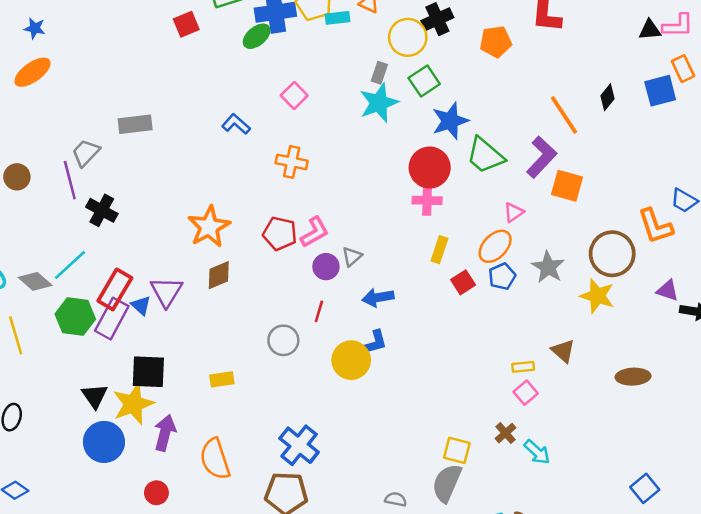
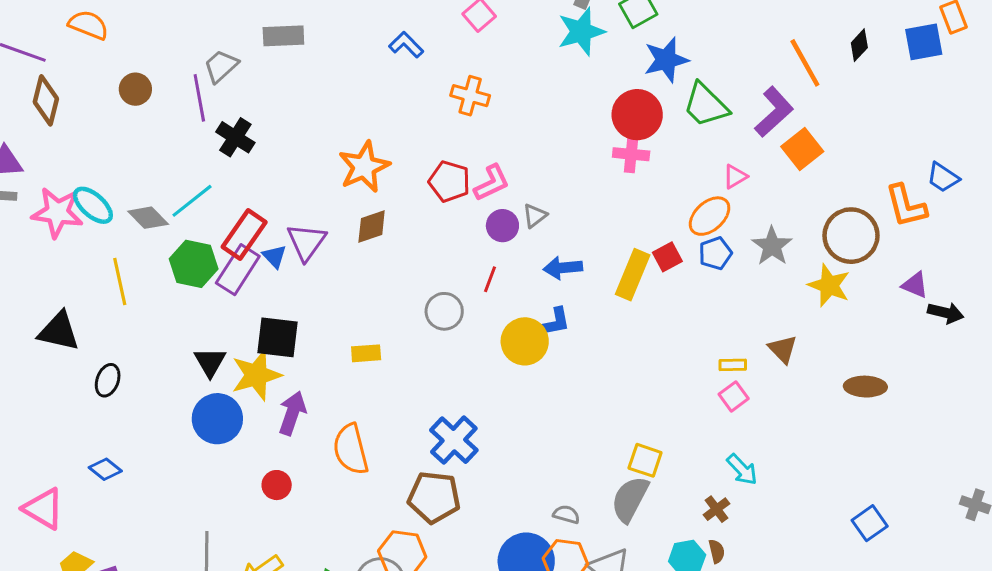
orange square: (567, 186) -> (802, 149), turned 32
yellow rectangle: (439, 250) -> (633, 275), moved, size x1.5
brown cross: (506, 433) -> (717, 509), moved

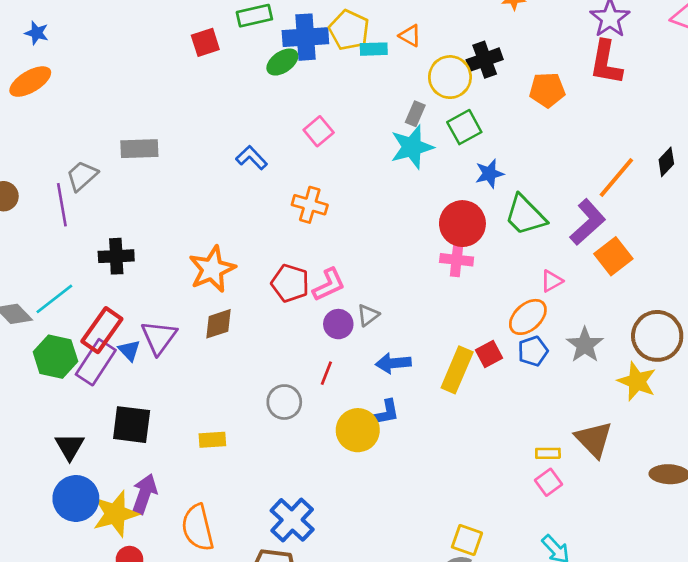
blue star: (666, 60) -> (489, 174), size x0.7
orange line: (805, 63) -> (616, 178), turned 69
black cross: (235, 137) -> (116, 256), moved, turned -36
brown triangle: (783, 349) -> (594, 439), size x1.4
yellow star: (256, 375) -> (115, 514), moved

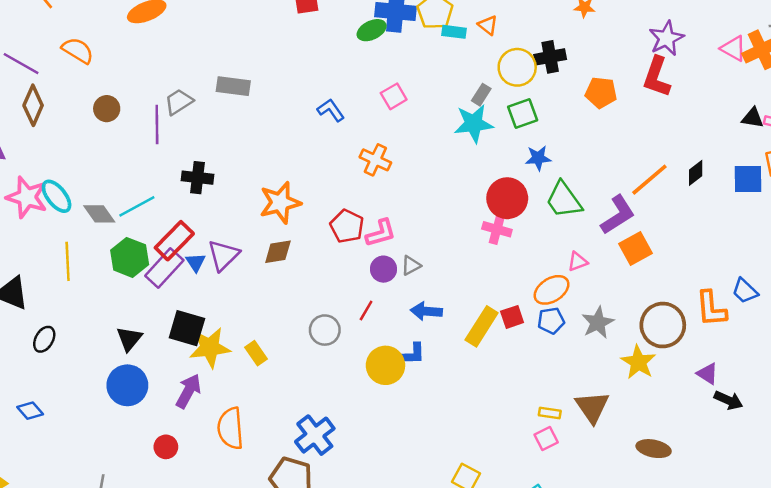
yellow rectangle: (212, 440) -> (256, 353), turned 50
yellow star: (115, 514) -> (210, 348), moved

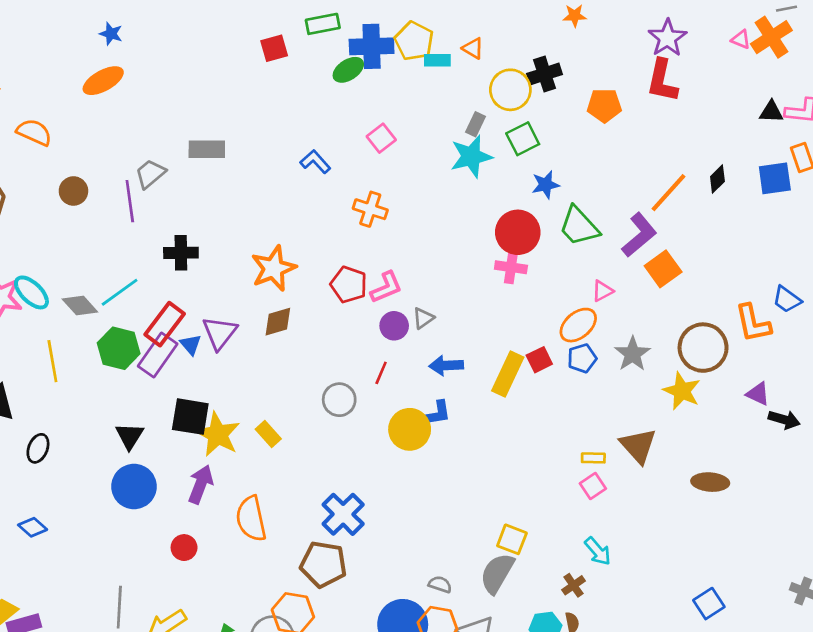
pink triangle: (733, 48) -> (741, 39), size x0.7
yellow star: (210, 348) -> (218, 434), turned -30

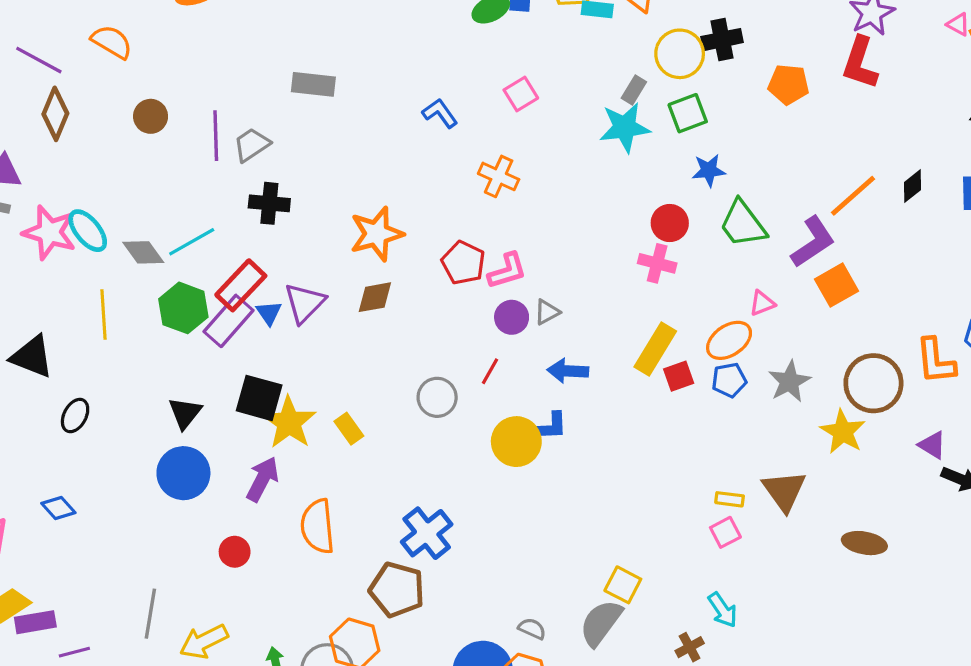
gray trapezoid: (150, 174) -> (252, 145), moved
red circle: (518, 232) -> (670, 223), size x0.7
yellow rectangle: (508, 374) -> (655, 349), moved

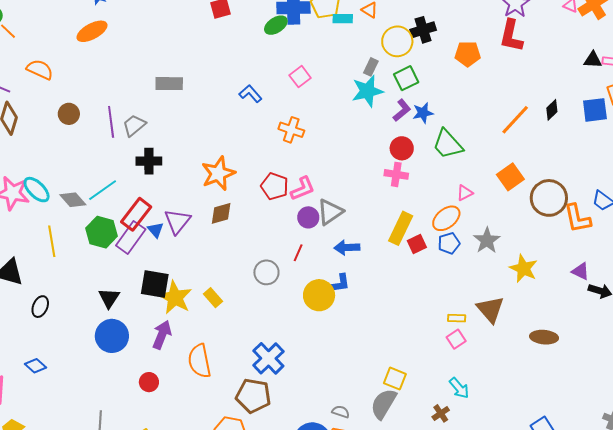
purple L-shape: (813, 242) -> (402, 110), moved, size x0.7
gray triangle: (547, 312) -> (330, 212), size x1.6
brown circle: (873, 383) -> (549, 198), moved

